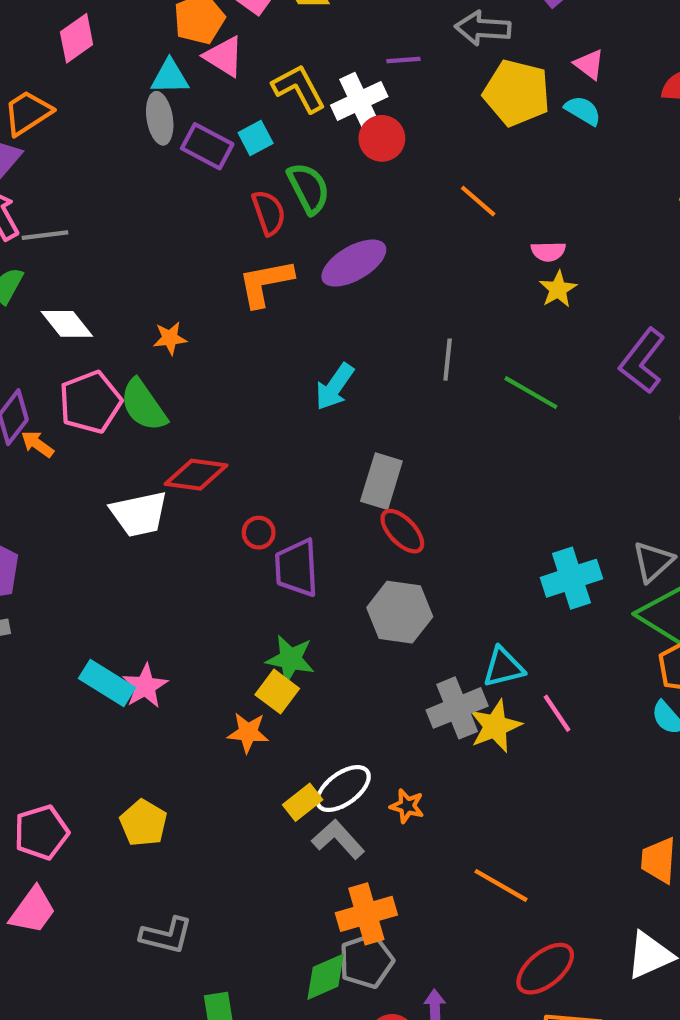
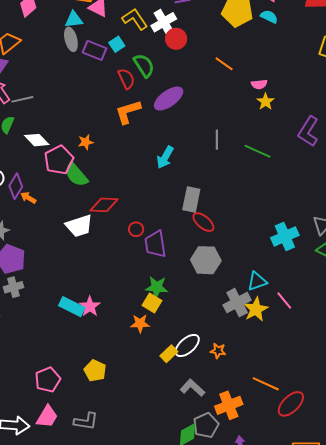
pink pentagon: (90, 402) -> (59, 160), moved
gray L-shape: (338, 839) -> (192, 388), moved
orange cross: (366, 914) -> (229, 405), moved
gray L-shape: (166, 935) -> (86, 421), moved
red ellipse: (545, 969) -> (291, 404), moved

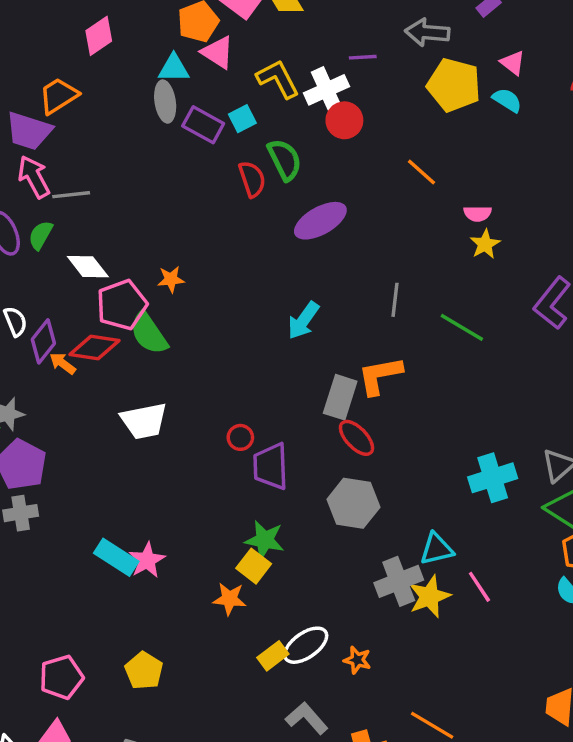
orange L-shape: (128, 112) -> (380, 376), moved
red diamond: (104, 205) -> (95, 347), moved

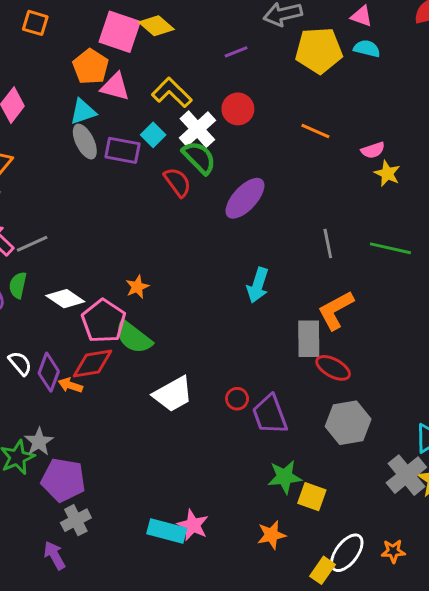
white cross: (327, 90) -> (197, 129), moved
white trapezoid: (144, 421) -> (173, 394), moved
yellow square: (254, 566) -> (312, 497), moved

